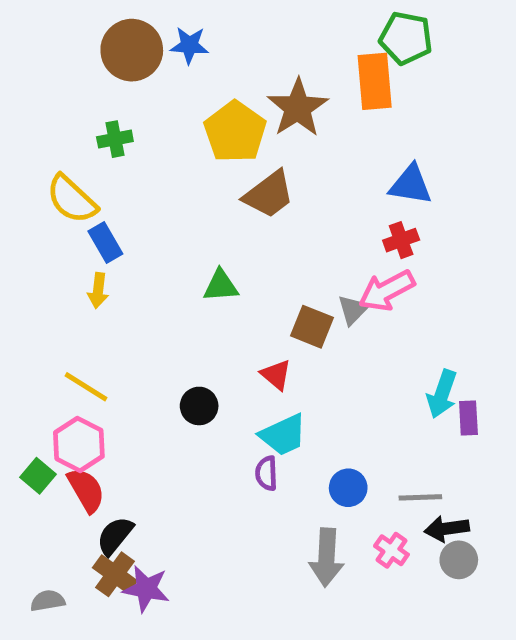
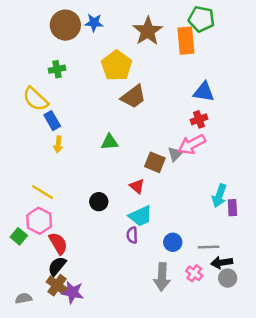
brown star: (298, 108) -> (148, 31), moved
yellow arrow: (98, 291) -> (58, 144), moved
red semicircle: (86, 490) -> (58, 243), moved

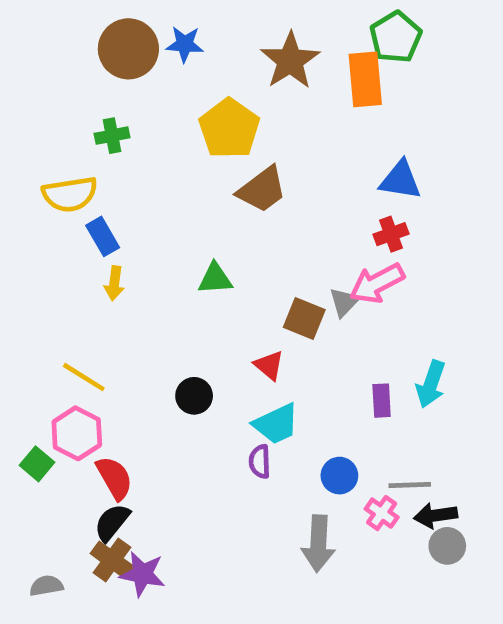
green pentagon: (201, 19) -> (396, 37), turned 30
yellow semicircle: (36, 99) -> (70, 194), turned -52
purple rectangle: (232, 208) -> (382, 401), moved
pink cross: (194, 273) -> (382, 513), moved

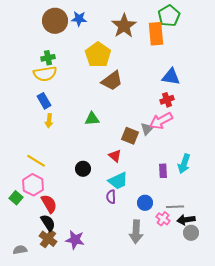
yellow semicircle: (70, 194) -> (45, 74), moved
black semicircle: (112, 522) -> (48, 223), turned 108
purple star: (142, 574) -> (75, 240), moved

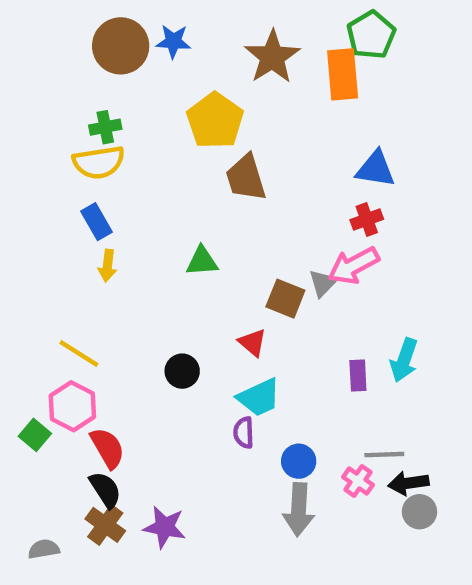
brown trapezoid: (112, 81) -> (246, 178), turned 110
blue circle: (145, 203) -> (299, 461), moved

